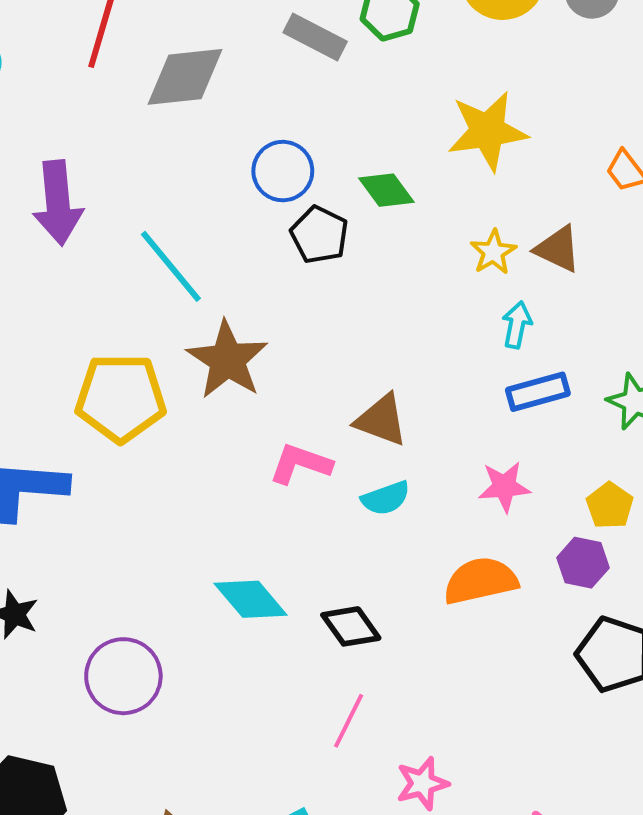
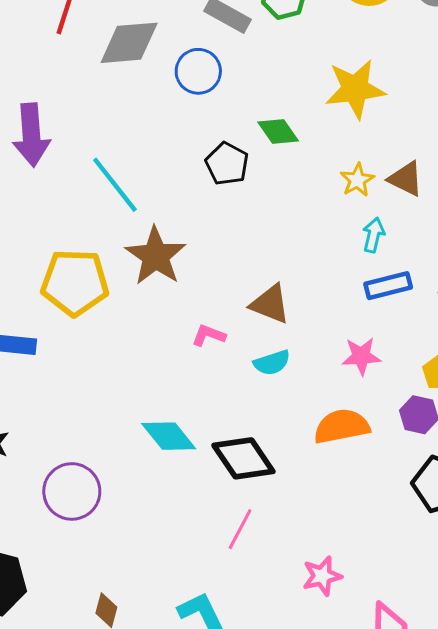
blue circle: (283, 171) -> (198, 71), moved
pink L-shape: (300, 464) -> (209, 335), size x0.7
black diamond: (351, 626) -> (243, 458), size x1.4
pink star: (422, 783) -> (322, 576), moved

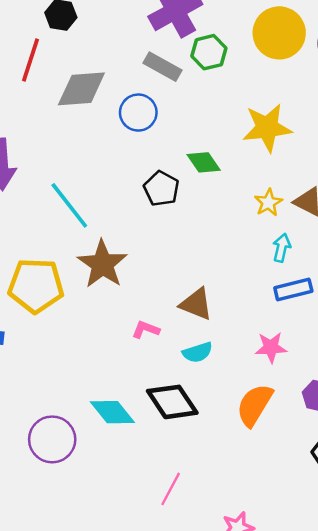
orange semicircle: (342, 426) -> (255, 405), turned -48
black diamond: (243, 458) -> (172, 402), moved
purple circle: (72, 491) -> (52, 439), moved

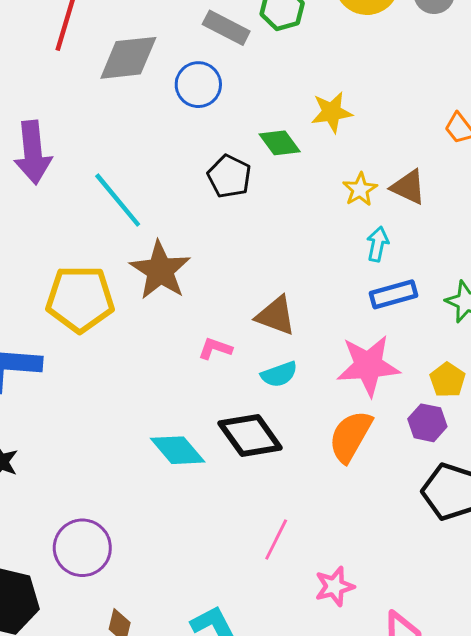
yellow star: (267, 128) -> (332, 112), moved, size x0.7
pink star: (271, 347) -> (368, 366), size x1.6
purple circle: (52, 439) -> (82, 548), moved
pink line: (171, 489) -> (276, 540), moved

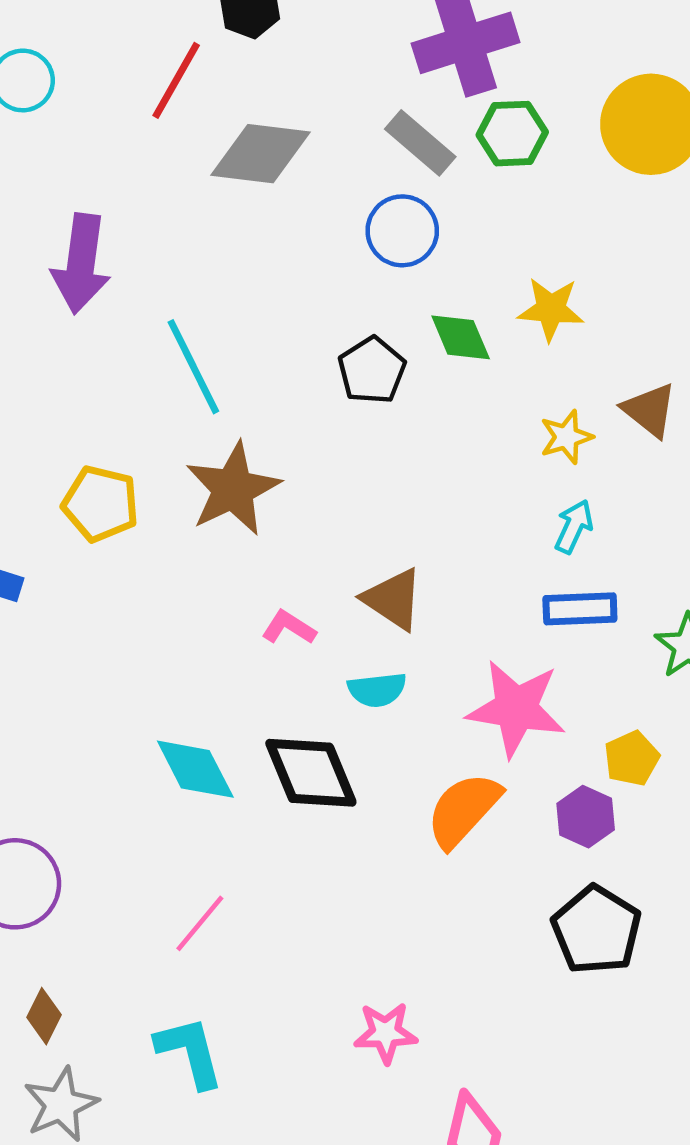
blue circle: (198, 85) -> (402, 231), moved
brown triangle: (408, 187) -> (650, 410), moved
yellow pentagon: (80, 299) -> (101, 504), size x0.7
pink line: (276, 540) -> (200, 923), moved

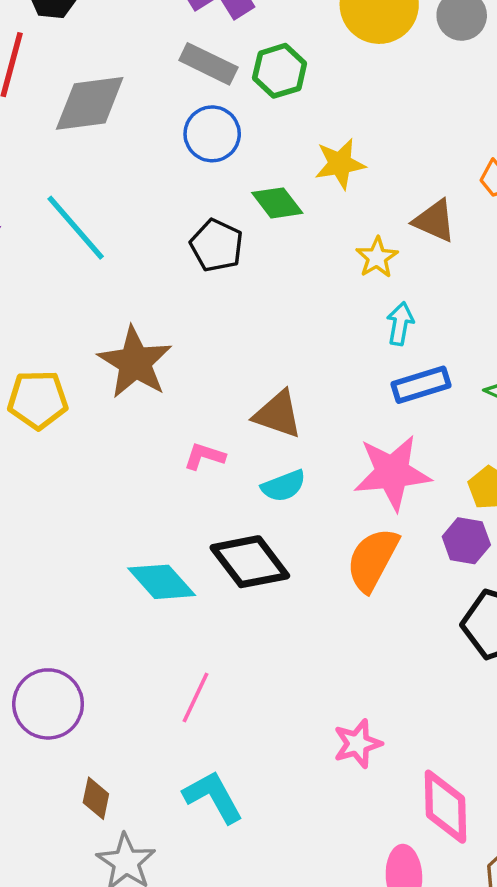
green hexagon: (512, 134) -> (280, 71), moved
cyan line: (193, 367) -> (76, 228), moved

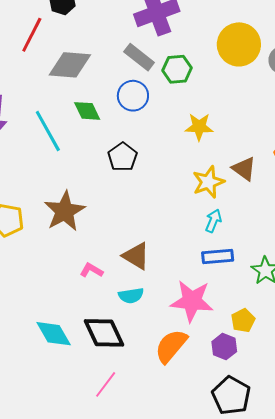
green diamond: (277, 203) -> (87, 111), moved
yellow star: (377, 257) -> (208, 182), size x1.4
pink line: (196, 697) -> (106, 384), moved

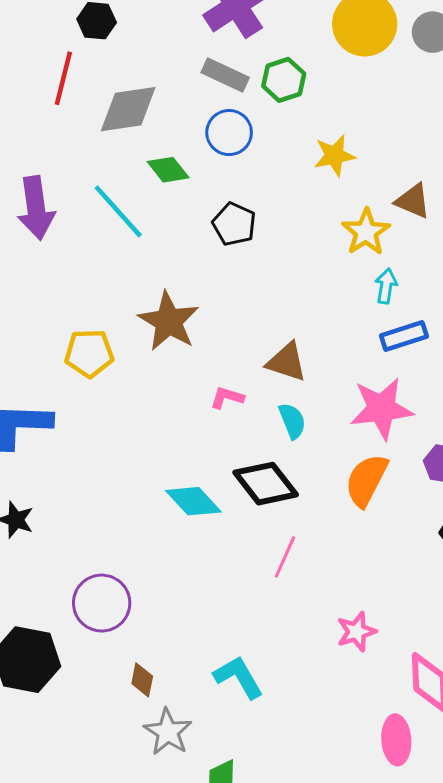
cyan semicircle: (131, 296) -> (292, 421), turned -90

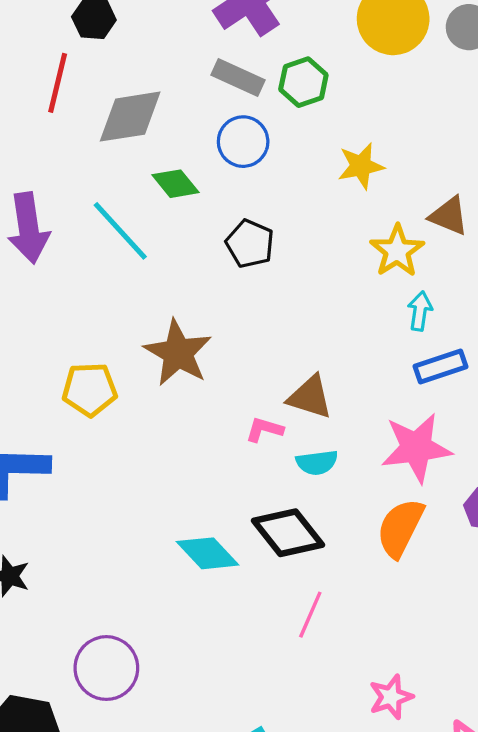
pink L-shape: (227, 398) -> (264, 430), moved
cyan semicircle: (292, 421) -> (317, 463), turned 105

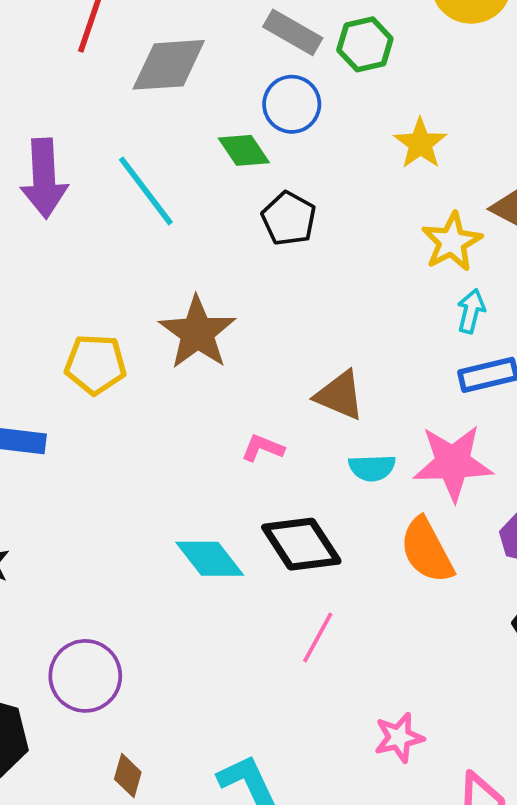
yellow star: (361, 166) -> (420, 144), turned -30
green diamond: (176, 184) -> (244, 150), moved
pink L-shape: (264, 430) -> (263, 448), moved
cyan semicircle: (317, 463) -> (372, 468), moved
orange semicircle: (400, 528) -> (427, 550), turned -60

